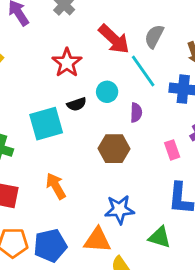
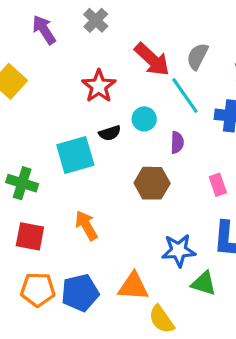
blue star: (120, 210) -> (179, 250), moved

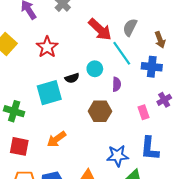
red star: (99, 86) -> (47, 47), moved
orange arrow: (86, 225) -> (56, 139), turned -96

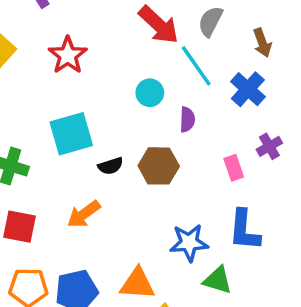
blue cross: (152, 67) -> (248, 89), turned 36
black semicircle: (72, 78) -> (111, 166), moved

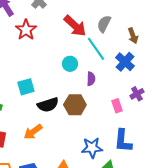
red star: (68, 55) -> (26, 30), moved
cyan square: (71, 134) -> (26, 87), size x0.7
black semicircle: (111, 166) -> (48, 105), size x1.5

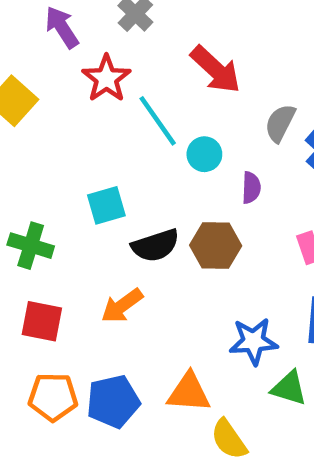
gray semicircle: (104, 24) -> (280, 123), moved
cyan line: (96, 49) -> (158, 121), moved

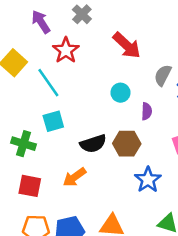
cyan line: (158, 121) -> (48, 83), moved
cyan square: (106, 205) -> (53, 121), moved
blue star: (253, 341) -> (148, 180), moved, turned -30

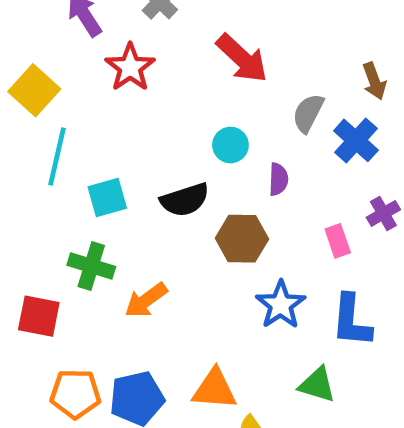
cyan line: (48, 83) -> (57, 156), moved, turned 48
green cross: (23, 144) -> (91, 266), moved
black semicircle: (93, 144) -> (185, 200), moved
red square: (30, 186) -> (39, 316), moved

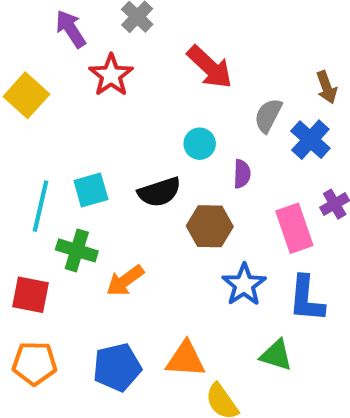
cyan line: (57, 156) -> (41, 206), moved
pink rectangle: (338, 241) -> (294, 228), size x1.6
orange pentagon: (75, 394) -> (34, 363), moved

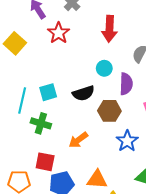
red arrow: (210, 67) -> (109, 29), turned 50
purple semicircle: (242, 174) -> (126, 84), size x1.5
orange arrow: (125, 281) -> (78, 140), moved
red square: (30, 295) -> (45, 162), moved

